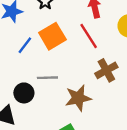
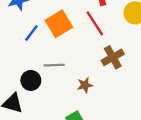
brown star: (78, 98) -> (85, 85), size x0.6

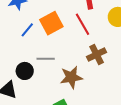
brown star: (85, 85) -> (71, 77), size x1.6

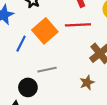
red line: (82, 24) -> (78, 25), turned -50
brown star: (71, 77) -> (87, 83), moved, size x0.6

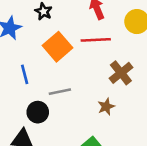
blue line: (21, 44) -> (25, 74), moved, turned -42

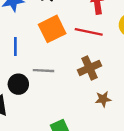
brown cross: (121, 73) -> (89, 68), moved
brown star: (106, 107) -> (103, 99), moved

